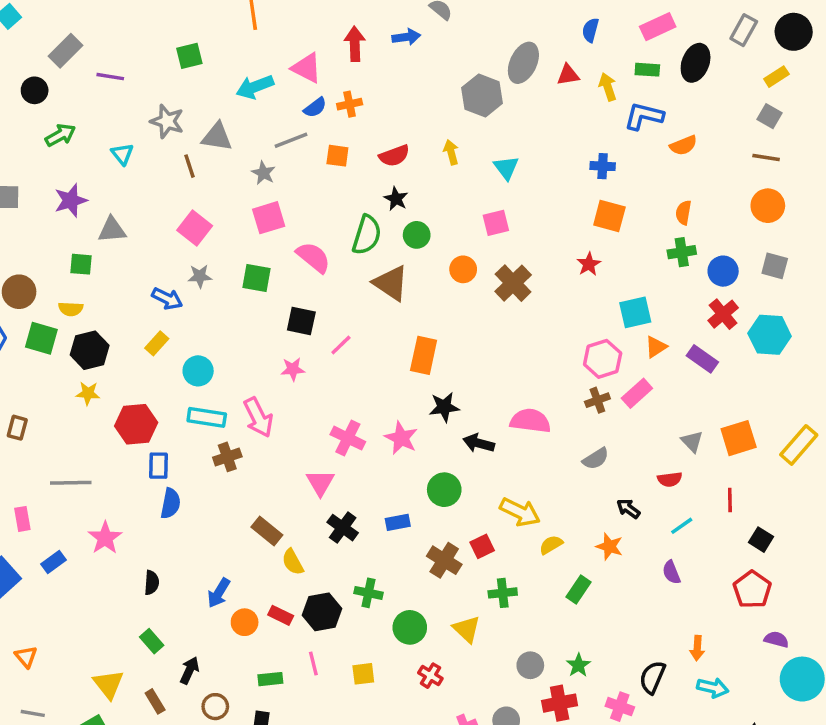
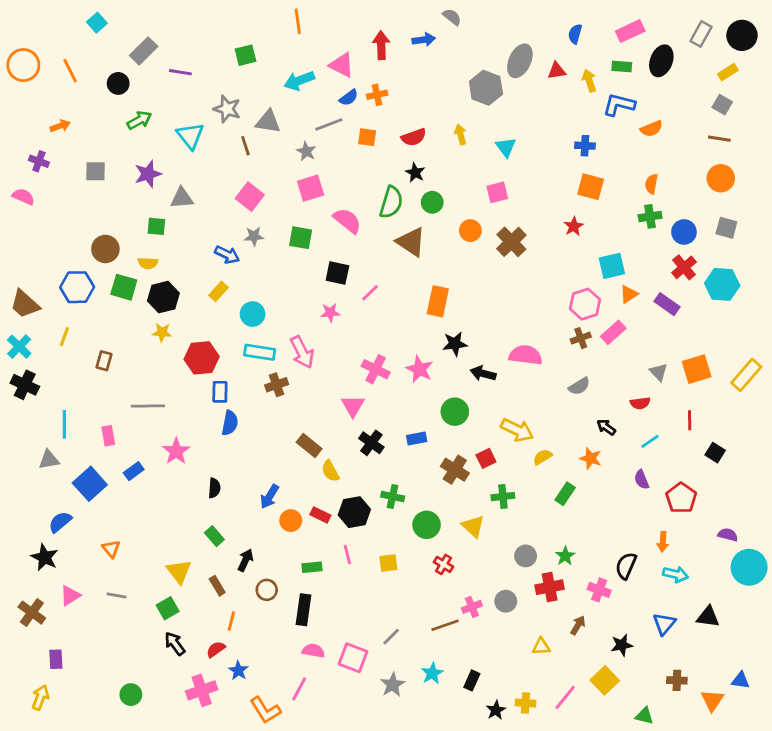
cyan triangle: (122, 154) -> (190, 136), size x1.5
red pentagon: (752, 590) -> (681, 498), moved

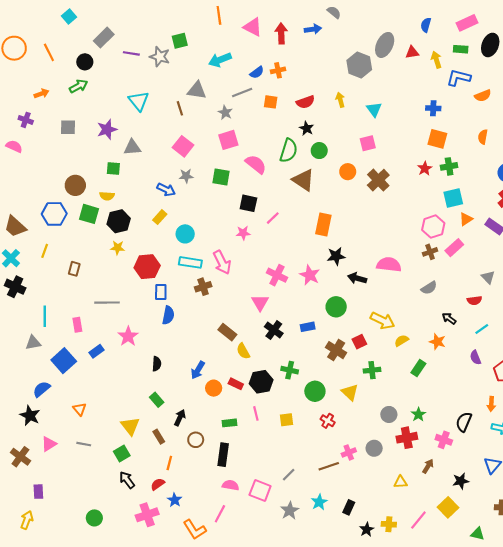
pink triangle: (342, 65) -> (253, 27), moved
gray star: (227, 109) -> (160, 57), moved
green arrow: (139, 120) -> (78, 86), moved
green cross: (650, 216) -> (449, 166), moved

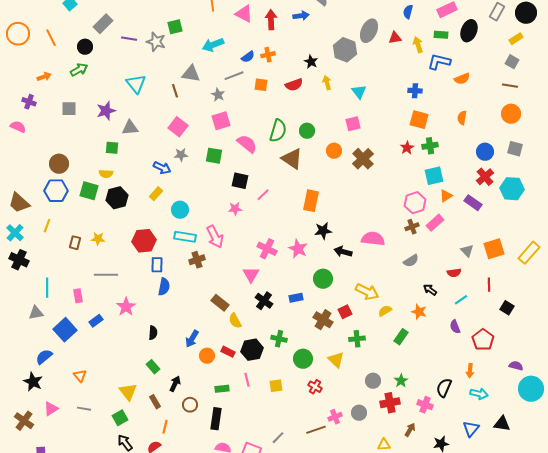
black star: (307, 128) -> (311, 62), moved
brown circle: (75, 185) -> (59, 164), moved
yellow star: (118, 248) -> (98, 239), moved

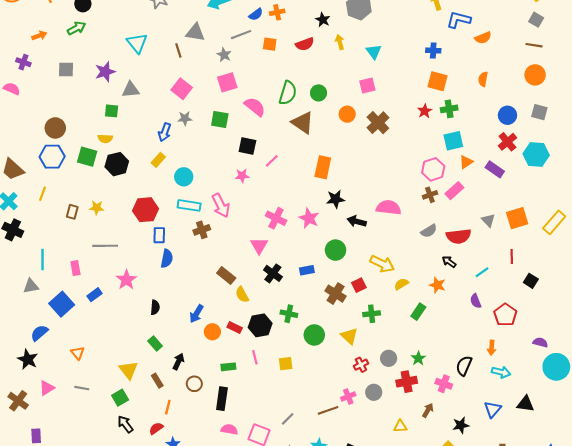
blue arrow: (162, 168) -> (165, 132), turned 84
red semicircle: (454, 273) -> (459, 236), moved, size x1.6
red cross: (315, 387) -> (361, 365), moved, turned 32

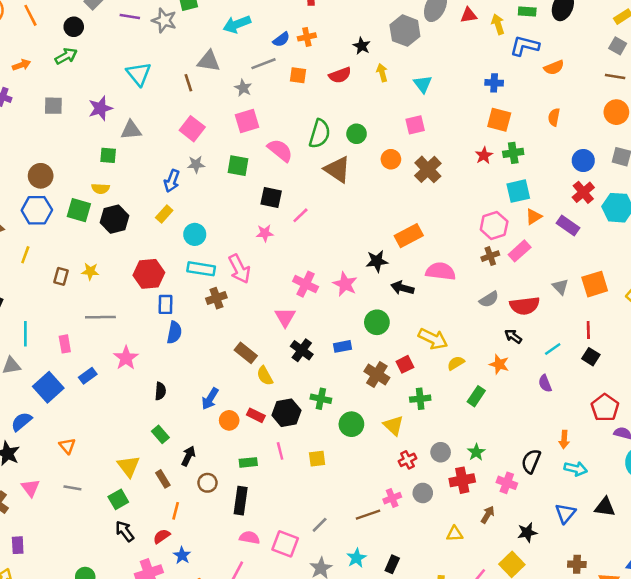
orange rectangle: (323, 167) -> (409, 236), moved, turned 50
black square: (531, 281) -> (591, 357), moved
red pentagon: (505, 315) -> (605, 408), moved
pink triangle: (47, 388) -> (30, 488), turned -35

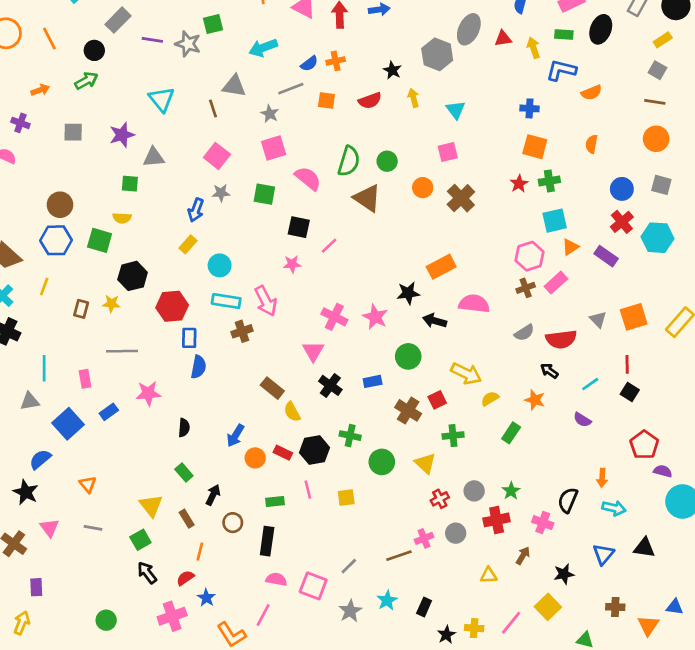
black hexagon: (114, 219) -> (133, 276), moved
pink star: (126, 358) -> (148, 393), turned 30
purple semicircle: (545, 383) -> (582, 420), turned -36

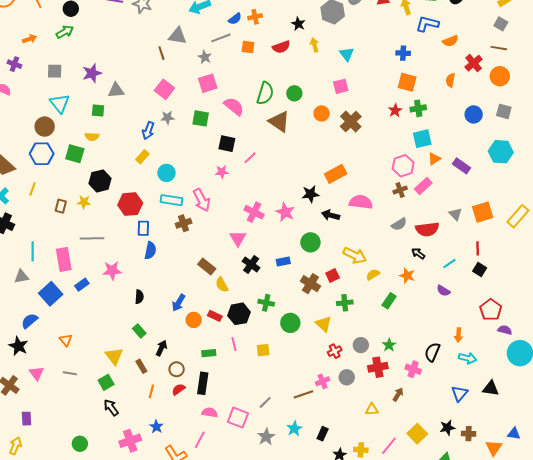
cyan triangle: (162, 99) -> (60, 103), moved
red cross: (622, 222) -> (474, 63), moved
pink rectangle: (85, 379) -> (64, 259), size x1.6
black star: (564, 574) -> (447, 428), moved
red semicircle: (185, 578) -> (179, 389), moved

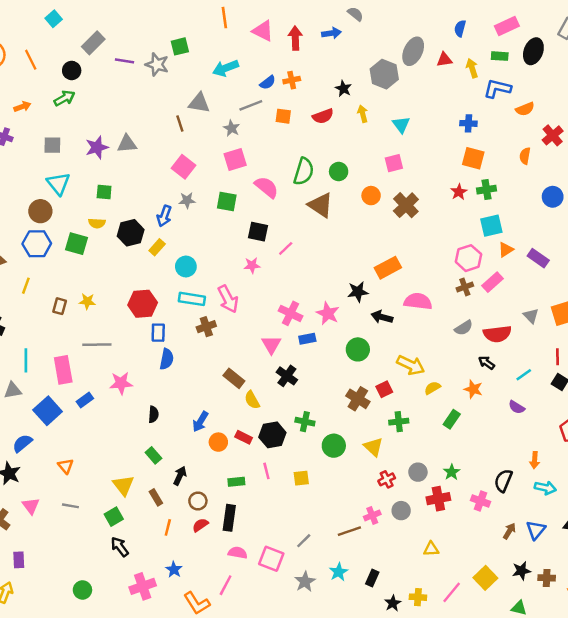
gray triangle: (116, 90) -> (127, 144), moved
black hexagon: (100, 181) -> (131, 233), moved
blue rectangle: (283, 261) -> (307, 339), moved
brown arrow: (398, 394) -> (509, 531), moved

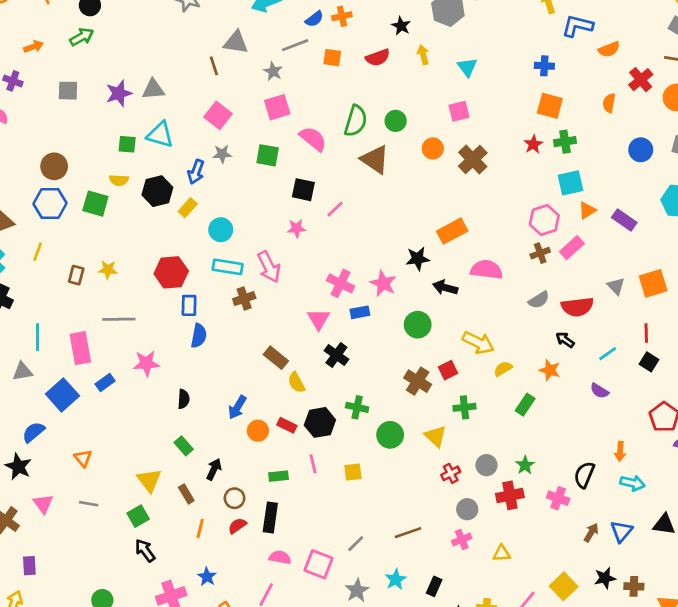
cyan triangle: (58, 184) -> (160, 135), moved, turned -35
pink cross: (372, 515) -> (462, 540), moved

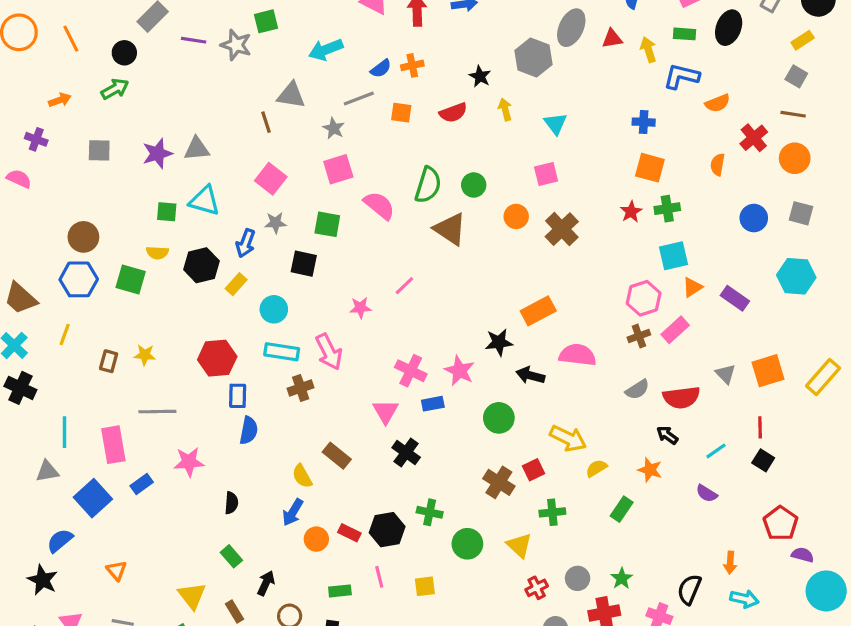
black square: (303, 190) -> (304, 264), moved
yellow semicircle: (296, 383) -> (302, 476), moved

